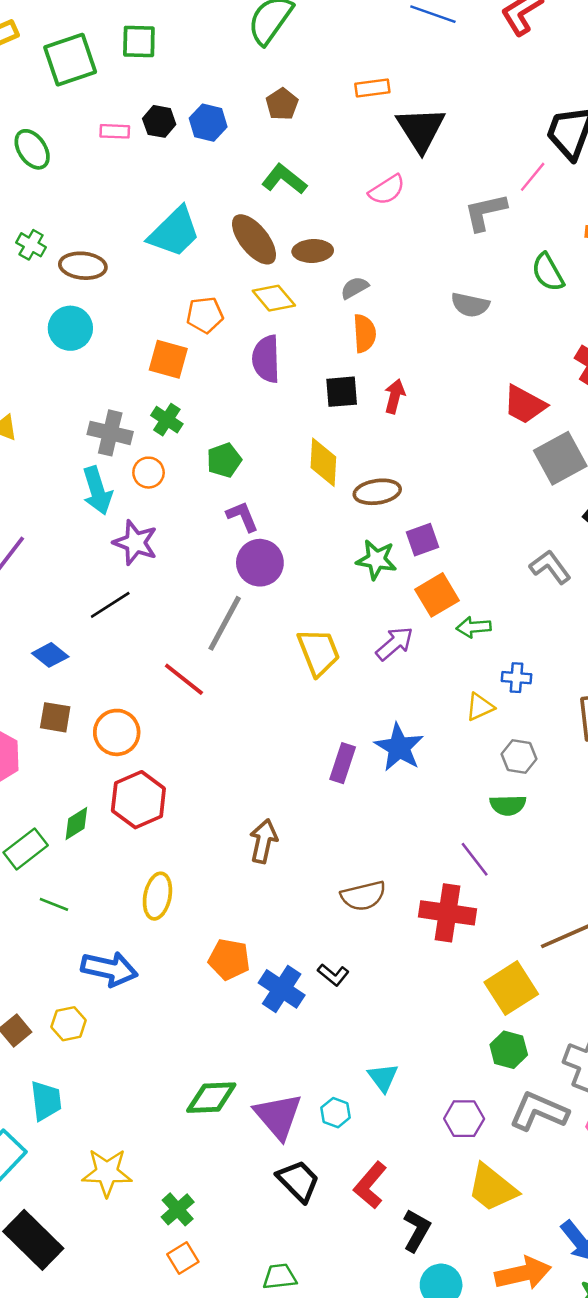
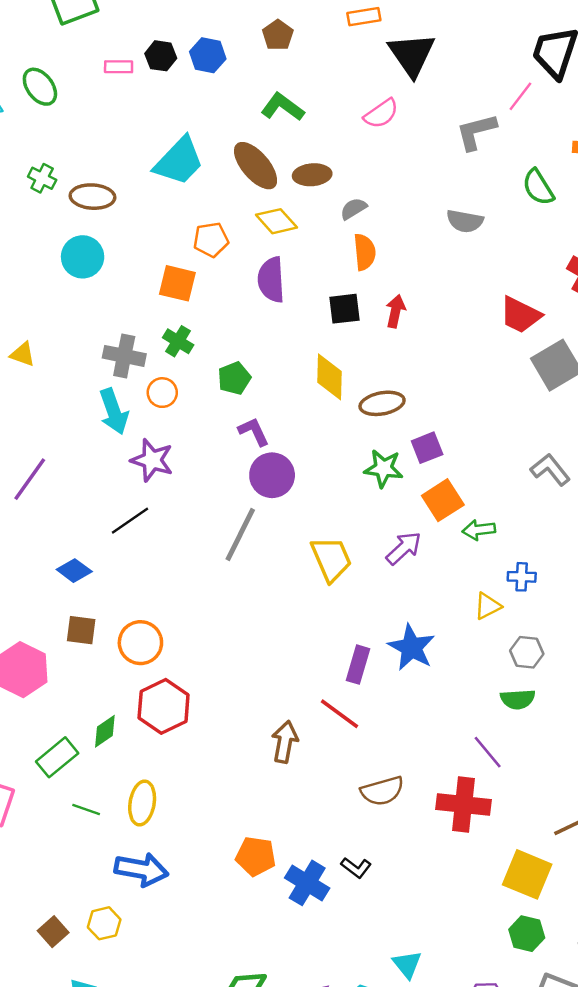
red line: (184, 679) -> (339, 714), moved
yellow ellipse: (157, 896) -> (142, 803), moved
yellow square: (511, 988) -> (527, 874), turned -33

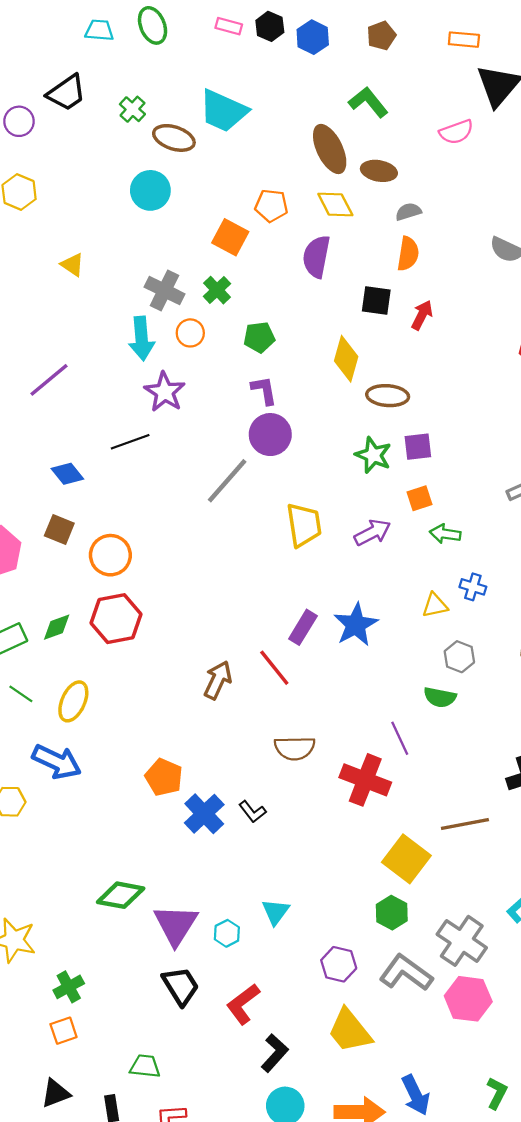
cyan trapezoid: (179, 161) -> (223, 111), moved, turned 56
orange square: (443, 500) -> (420, 498), size x0.7

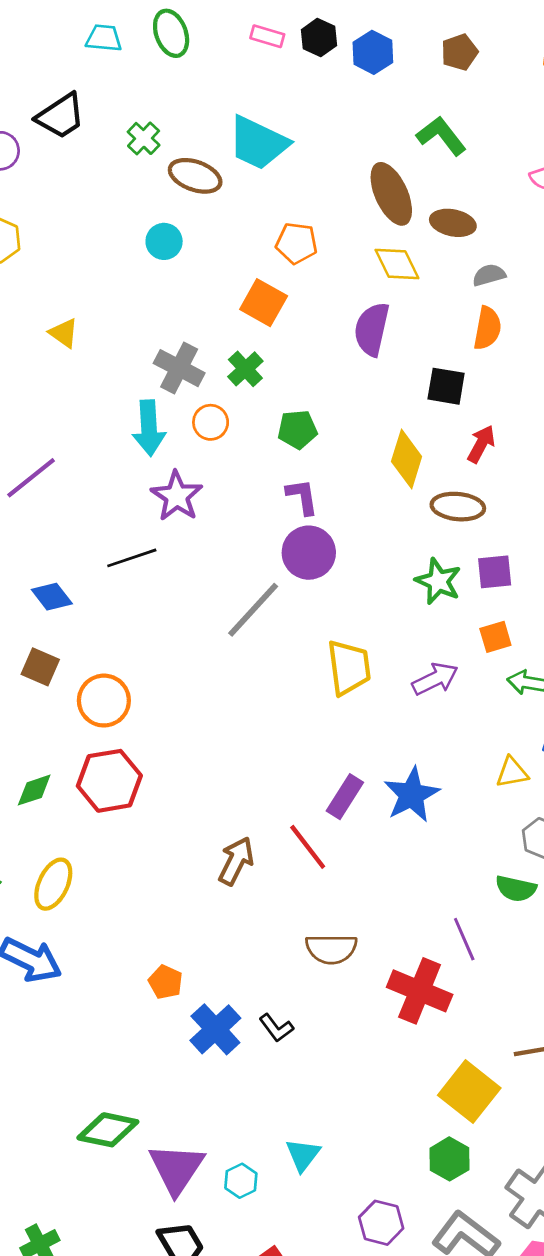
cyan circle: (150, 190) -> (164, 241), size x0.7
orange pentagon: (271, 206) -> (297, 243), moved
red arrow: (422, 315) -> (481, 444), moved
orange pentagon: (164, 777) -> (166, 982), size x0.7

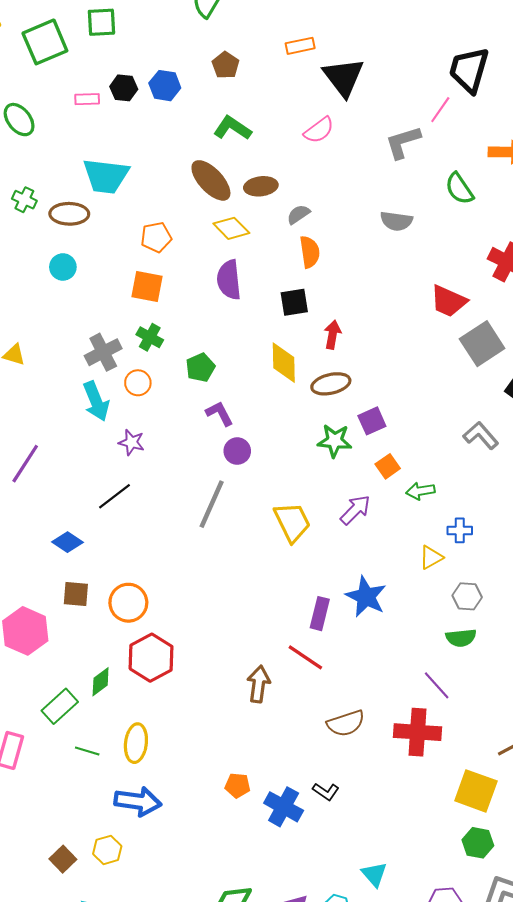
gray cross: (179, 368) -> (103, 352), turned -36
purple star: (177, 496) -> (131, 442), size x0.7
purple circle: (309, 553) -> (237, 451), size x0.7

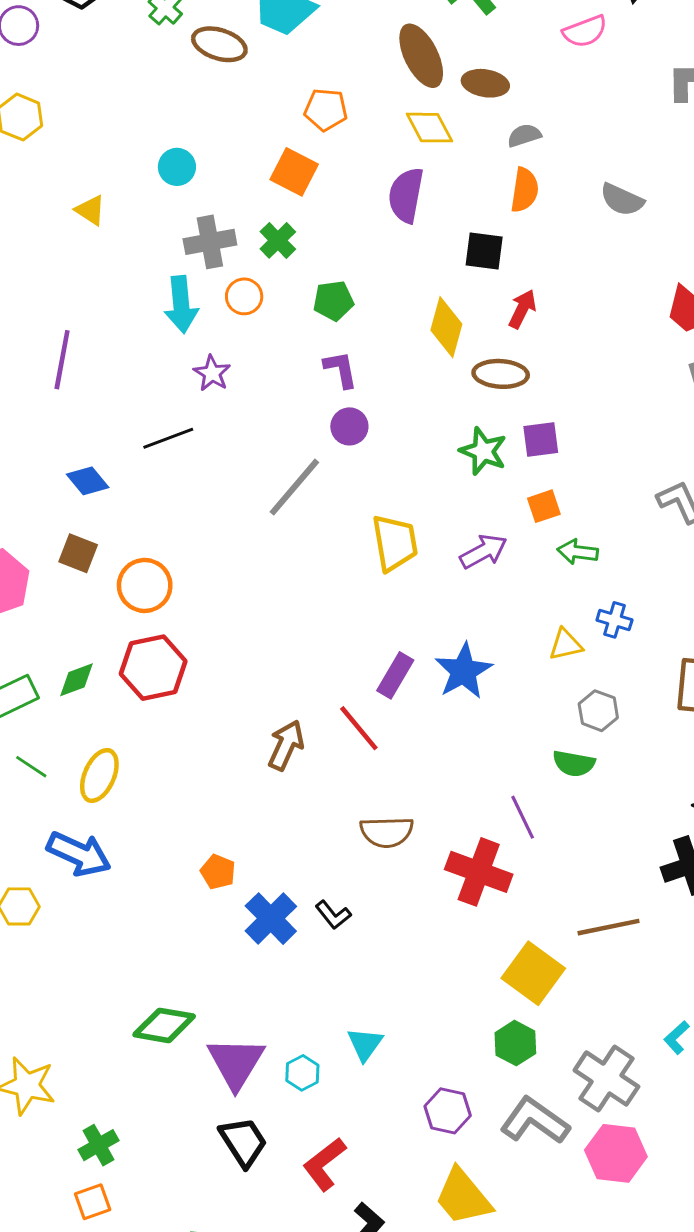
gray semicircle: (396, 221) -> (622, 200), moved
cyan circle: (63, 267) -> (177, 167), moved
purple line: (25, 464) -> (62, 360), turned -39

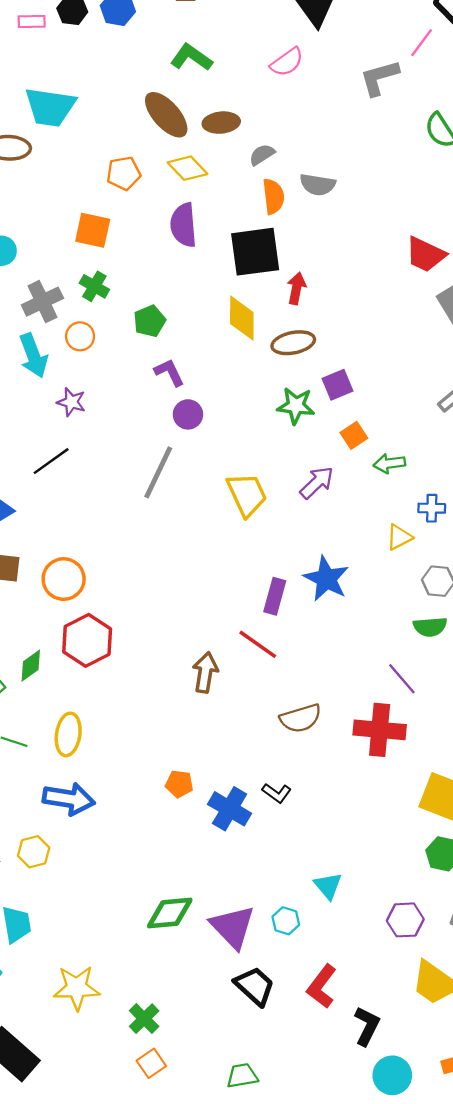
orange pentagon: (326, 110) -> (124, 173), moved
gray semicircle: (622, 200) -> (318, 185), moved
black square: (484, 251) -> (255, 252), size x1.6

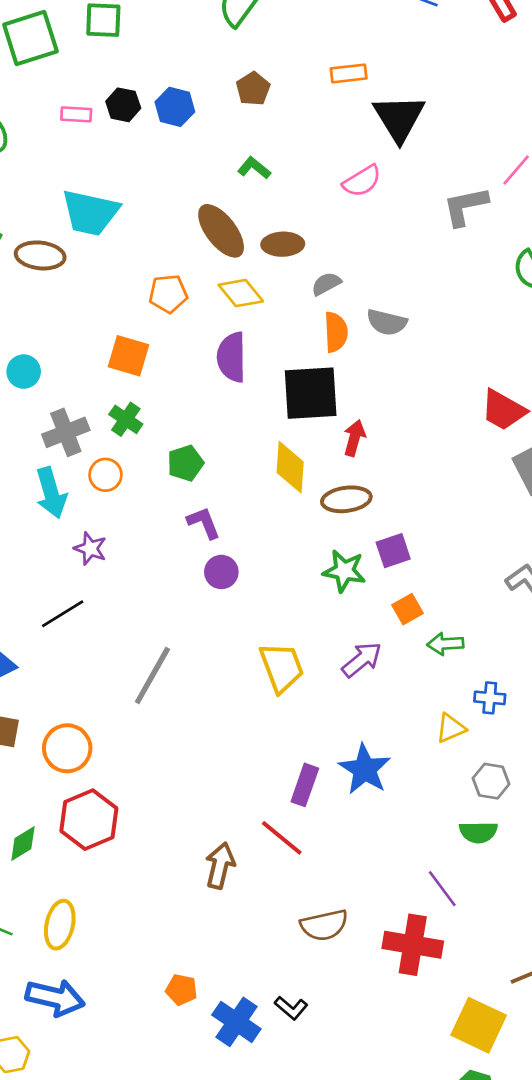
green L-shape: (191, 57) -> (254, 168), size x0.7
gray line: (158, 472) -> (152, 675), moved

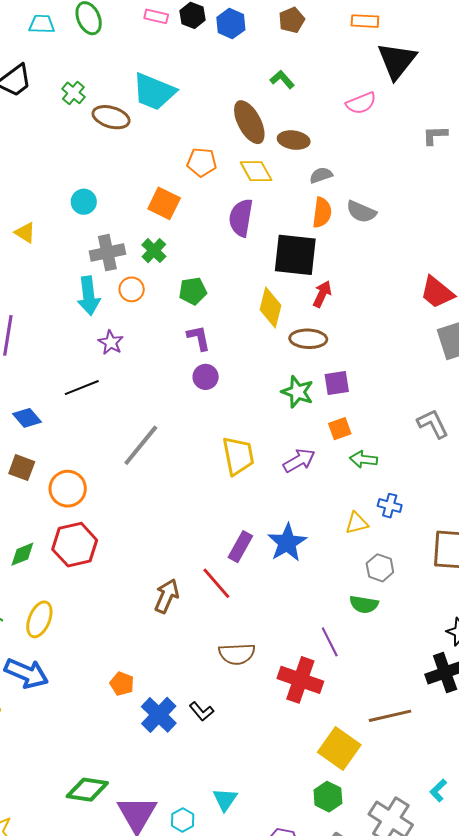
gray L-shape: (465, 206) -> (435, 135), size x0.7

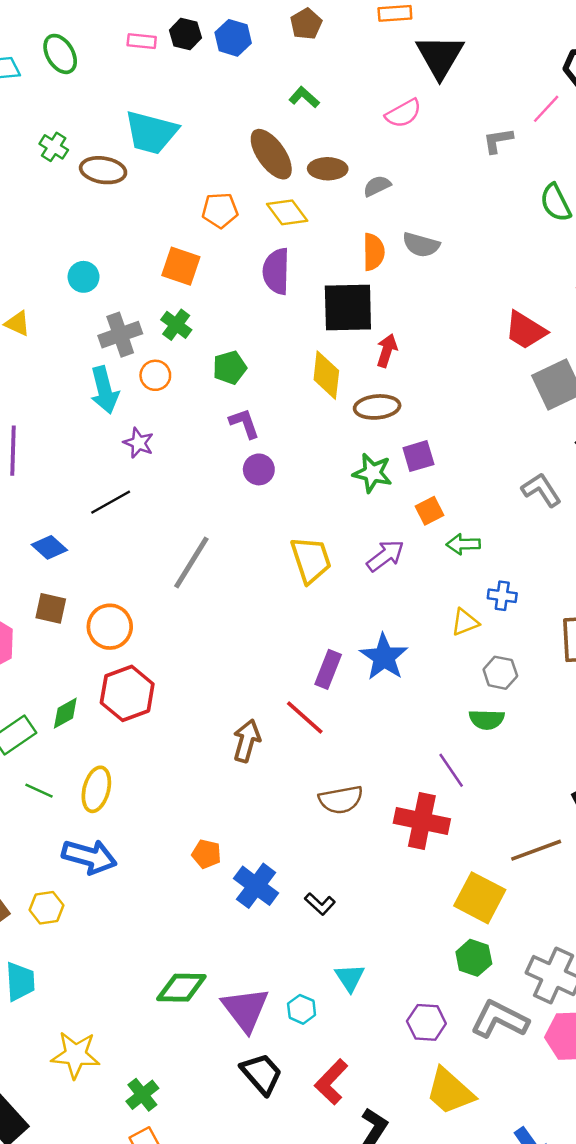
gray semicircle: (321, 175) -> (377, 186), moved
black L-shape: (201, 711) -> (320, 904), moved

